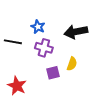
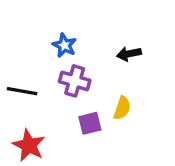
black arrow: (76, 32) -> (129, 54), size x0.6
black line: (13, 42) -> (22, 91), moved

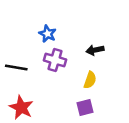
black arrow: (129, 54) -> (95, 50), moved
purple square: (90, 123) -> (85, 108), moved

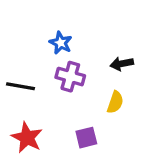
purple square: (85, 108) -> (86, 138), moved

